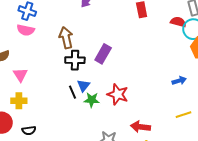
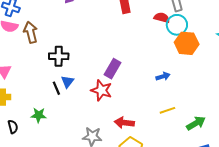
brown arrow: (66, 38) -> (31, 32), moved
purple rectangle: (103, 54) -> (113, 69), moved
green star: (92, 100) -> (39, 115), moved
black semicircle: (29, 130) -> (13, 127), turned -96

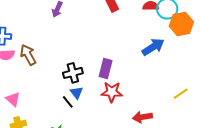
black cross: (59, 56) -> (73, 73), moved
purple rectangle: (113, 69) -> (106, 69), moved
blue arrow: (163, 76) -> (153, 47), moved, size x1.6

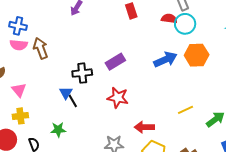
orange hexagon: (181, 24) -> (197, 55), moved
purple rectangle: (106, 69) -> (115, 62), moved, turned 36
blue triangle: (77, 93) -> (66, 93), moved

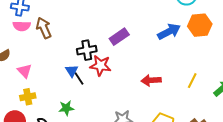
red star: (118, 98) -> (100, 66), moved
yellow line: (186, 110) -> (192, 81), turned -35
red arrow: (144, 127) -> (151, 80), moved

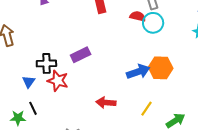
orange hexagon: (200, 25) -> (161, 68), moved
blue arrow: (169, 32) -> (138, 72), moved
black line: (79, 78) -> (33, 108), moved

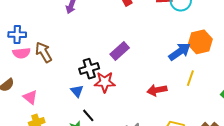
yellow line: (147, 109) -> (190, 78), moved

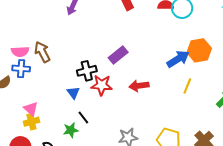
blue cross: (17, 35) -> (21, 69), moved
red arrow: (157, 90) -> (139, 86), moved
pink triangle: (30, 97) -> (31, 109), moved

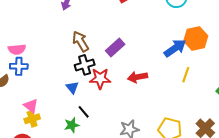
brown arrow: (42, 52) -> (80, 41), moved

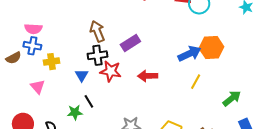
yellow cross: (32, 119) -> (52, 62), moved

